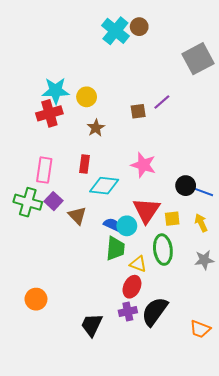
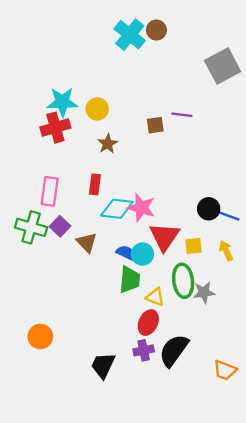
purple line: (162, 102) -> (182, 115), turned 48
pink star: (143, 165) -> (141, 208), moved
gray star: (204, 260) -> (204, 292), moved

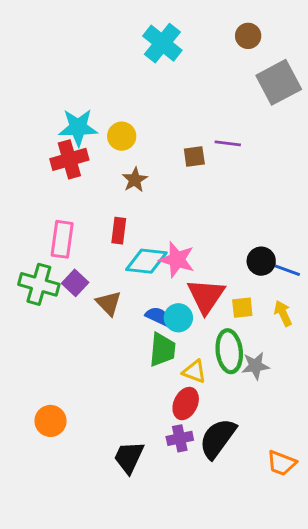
brown circle: (156, 30) -> (248, 36), moved

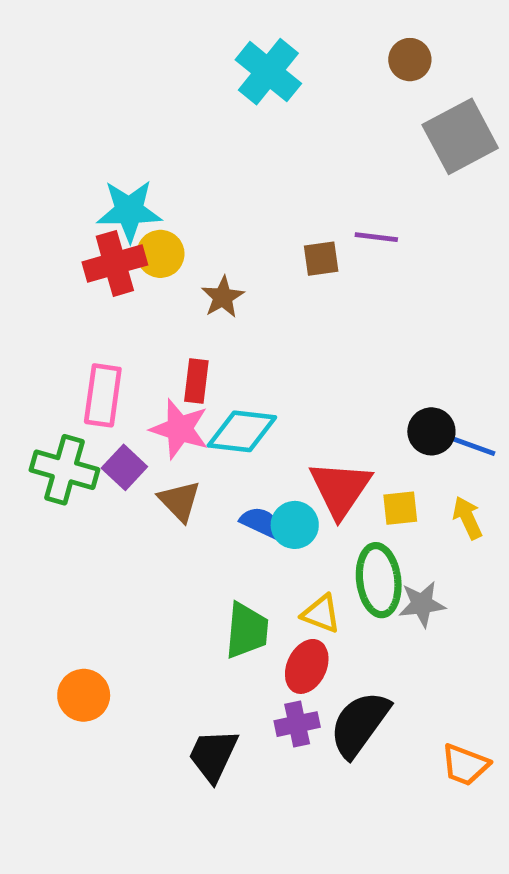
yellow circle: (122, 136) -> (160, 254), moved
pink star: (177, 260) -> (180, 429), moved
green trapezoid: (162, 350) -> (247, 630), moved

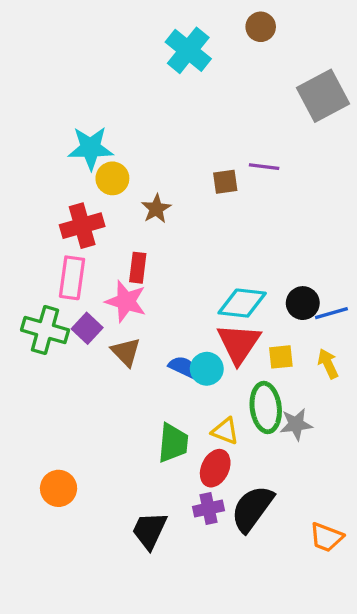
brown circle: (410, 60) -> (261, 27), moved
red cross: (115, 263) -> (82, 226), moved
cyan diamond: (242, 431) -> (242, 303), moved
blue line: (472, 446) -> (331, 313), turned -36

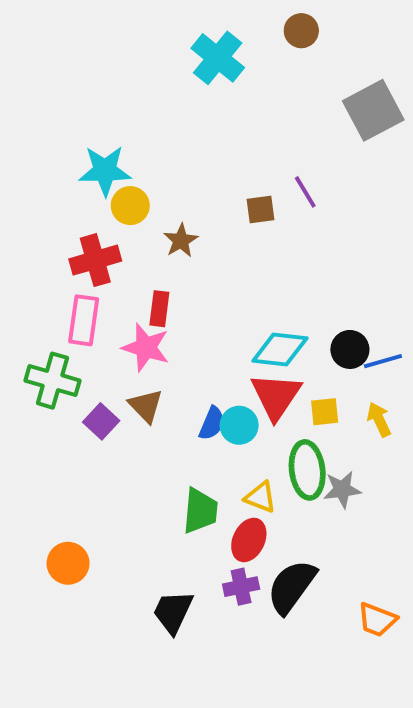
purple line: (264, 167) -> (305, 192), turned 52
purple square: (87, 328) -> (101, 421), moved
blue semicircle: (183, 367) -> (212, 423), turned 88

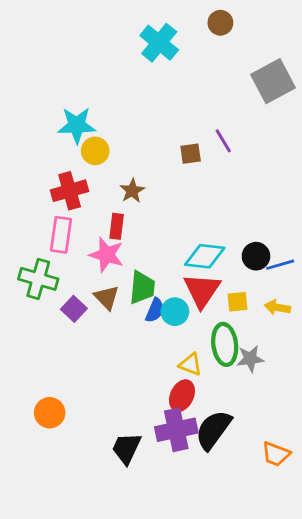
brown star: (181, 241) -> (132, 191), moved
yellow arrow: (379, 419) -> (277, 307), turned -55
green trapezoid: (200, 511) -> (142, 287), moved
purple cross: (241, 587) -> (176, 430), size x1.6

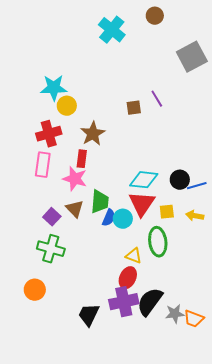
brown star: (132, 191) -> (93, 134), size x1.4
green cross: (38, 279) -> (51, 249), moved
gray star: (250, 359) -> (175, 314), moved

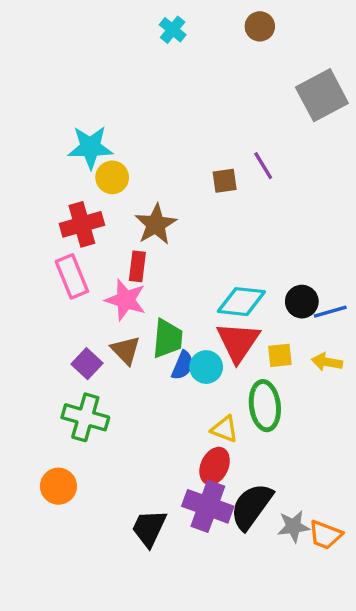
cyan cross: (112, 30) -> (173, 30), moved, size x0.6
pink rectangle: (43, 165) -> (72, 276), turned -30
purple cross: (124, 302) -> (208, 506), turned 32

